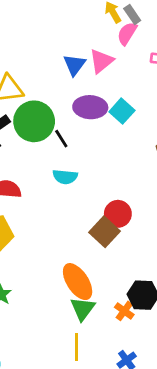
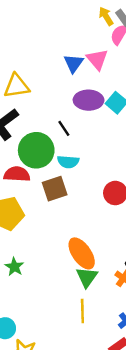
pink triangle: (101, 61) -> (97, 59), turned -30
green circle: (34, 121) -> (36, 150), moved
brown square: (105, 232) -> (55, 189), moved, turned 30

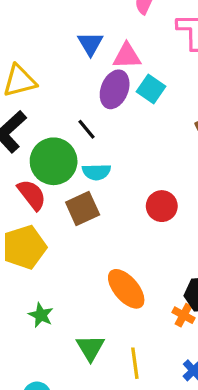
pink triangle: (97, 59) -> (127, 56), moved, turned -45
purple ellipse: (89, 100) -> (115, 89), turned -64
red semicircle: (17, 174) -> (32, 195), turned 55
green triangle: (87, 277) -> (90, 348), moved

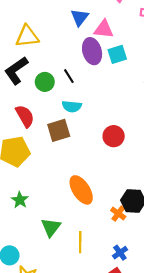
purple ellipse: (115, 89) -> (92, 51), turned -45
cyan square: (151, 89) -> (117, 54), turned 30
green circle: (54, 161) -> (45, 82), moved, size x0.6

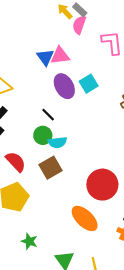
pink triangle: (104, 29) -> (60, 56), moved
green circle: (45, 82) -> (43, 135), moved
red circle: (114, 136) -> (102, 185), moved, size x1.5

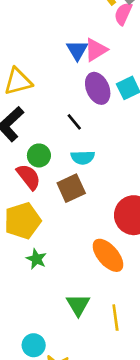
pink triangle: (60, 56) -> (96, 50), turned -30
green circle: (43, 135) -> (39, 155), moved
green star: (29, 241) -> (36, 259), moved

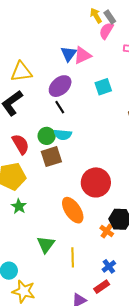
purple ellipse: (98, 88) -> (60, 86), moved, turned 65
green circle: (39, 155) -> (47, 136), moved

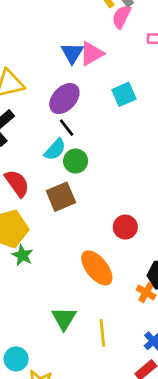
cyan semicircle: (63, 135) -> (55, 150), moved, turned -48
green circle: (47, 136) -> (76, 161), moved
red circle: (96, 182) -> (125, 227), size x0.6
green star: (19, 206) -> (22, 255), moved

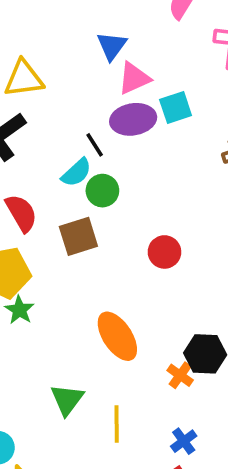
pink triangle: (92, 53) -> (134, 78), moved
purple ellipse: (64, 99) -> (133, 119), moved, turned 32
red circle: (125, 227) -> (164, 252), moved

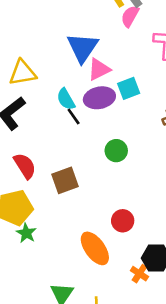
blue triangle: (112, 46) -> (83, 48), size x1.5
cyan semicircle: (76, 173) -> (66, 99), moved, turned 105
green circle: (102, 191) -> (116, 151), moved
red circle: (164, 252) -> (123, 221), moved

